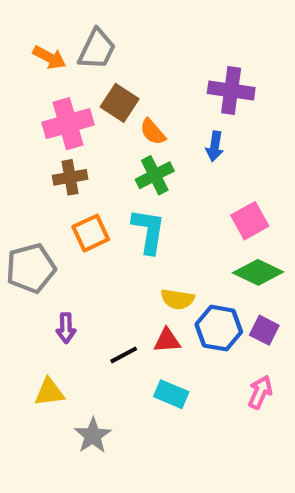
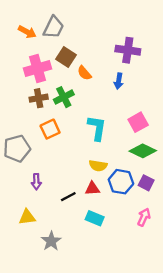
green cross: (155, 175) -> (64, 97), moved
cyan L-shape: (149, 231) -> (97, 128), moved

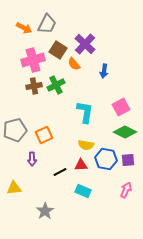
purple cross: (128, 50) -> (85, 44), moved, turned 35
orange square: (50, 129) -> (44, 135), moved
purple square: (146, 183) -> (128, 160), turned -32
yellow triangle: (27, 217) -> (14, 188), moved

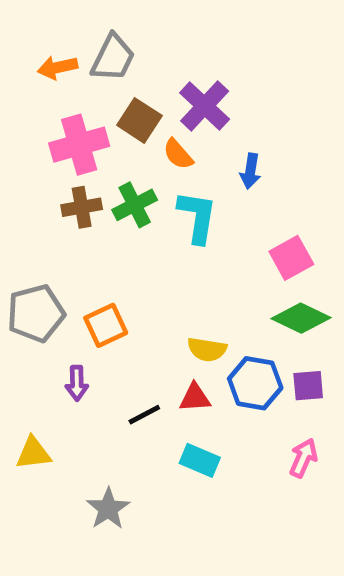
orange arrow: (24, 28) -> (57, 67), turned 140
cyan L-shape: (85, 112) -> (197, 217), moved

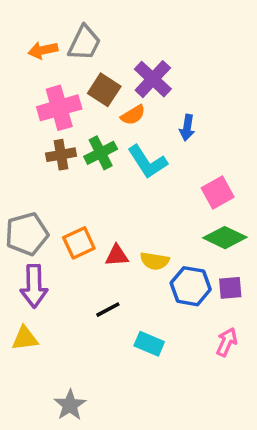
orange semicircle: (178, 154) -> (133, 115), turned -80
cyan L-shape: (197, 217) -> (147, 162), turned 138
purple arrow: (77, 383) -> (34, 286), moved, size x1.6
red triangle: (195, 398) -> (117, 256), moved
gray star: (108, 509) -> (70, 405), moved

